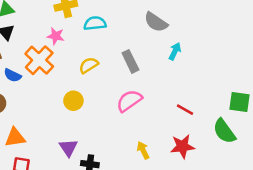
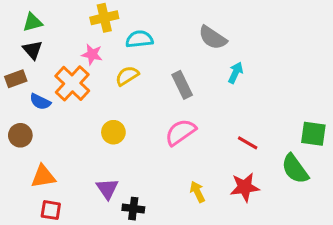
yellow semicircle: (89, 65) -> (127, 76), moved

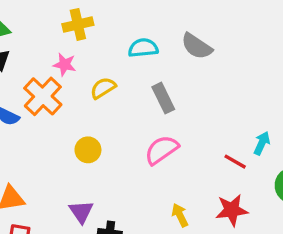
cyan semicircle: (139, 39) -> (143, 48), moved
cyan arrow: (236, 73) -> (262, 143), moved

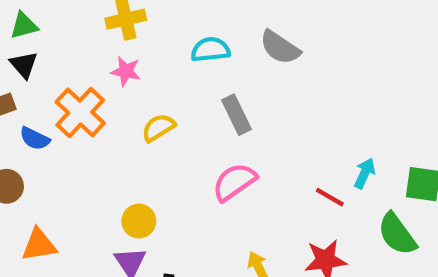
pink star: (65, 65) -> (126, 71), moved
yellow semicircle: (103, 88) -> (158, 128), moved
yellow circle: (88, 150) -> (139, 221), moved

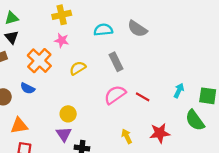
blue semicircle: (35, 139) -> (28, 88), moved
red line: (330, 197) -> (143, 97), moved

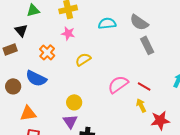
green triangle: (12, 18) -> (33, 10), moved
orange cross: (39, 61) -> (47, 52), size x0.7
gray rectangle: (116, 62) -> (147, 45), moved
blue semicircle: (28, 88) -> (36, 78), size x1.5
yellow arrow: (127, 136) -> (141, 105), moved

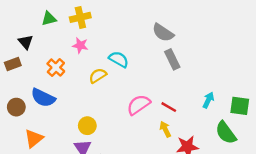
green triangle: (33, 10) -> (49, 19), moved
cyan semicircle: (107, 23) -> (119, 59), moved, turned 36
orange triangle: (28, 113) -> (34, 138), turned -30

